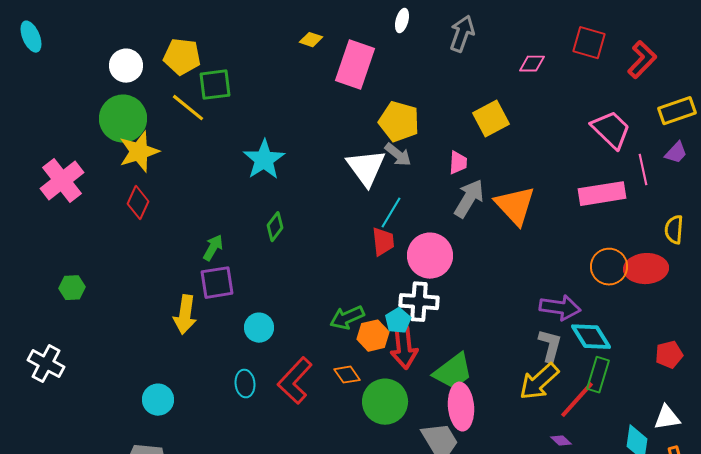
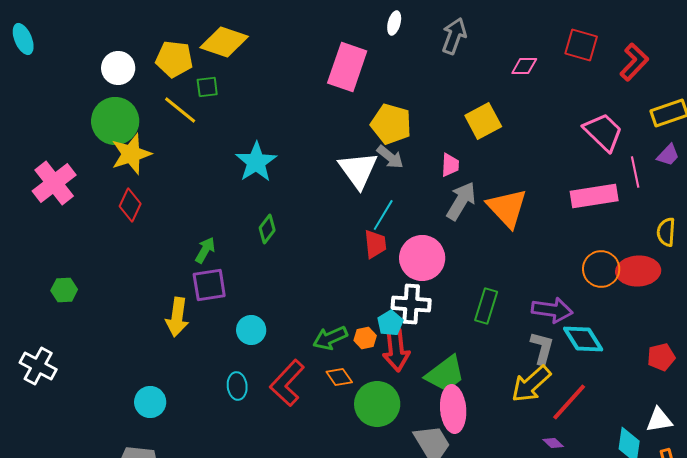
yellow diamond: (311, 40) -> (224, 42), moved, size x2.0
green square: (215, 85) -> (207, 87), size x0.7
green arrow: (347, 318) -> (330, 338), moved
orange hexagon: (373, 336) -> (365, 338), size x0.7
green rectangle: (598, 375) -> (486, 306), moved

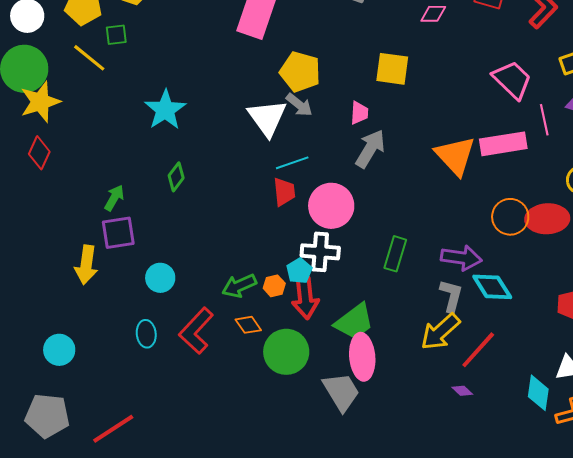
yellow square: (483, 121) -> (392, 69), turned 36
orange triangle: (507, 208) -> (455, 156), moved
cyan line: (383, 215) -> (292, 163), turned 40

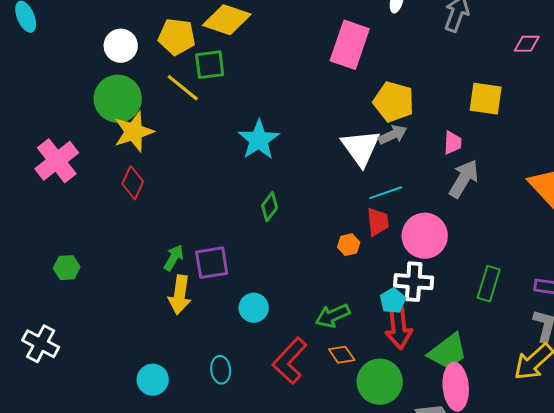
green square: (116, 35) -> (210, 65), size x1.4
gray arrow: (299, 105) -> (393, 135), turned -64
green arrow: (114, 198) -> (174, 258), moved
orange hexagon: (274, 286) -> (349, 245), moved
cyan ellipse: (146, 334) -> (221, 370), moved

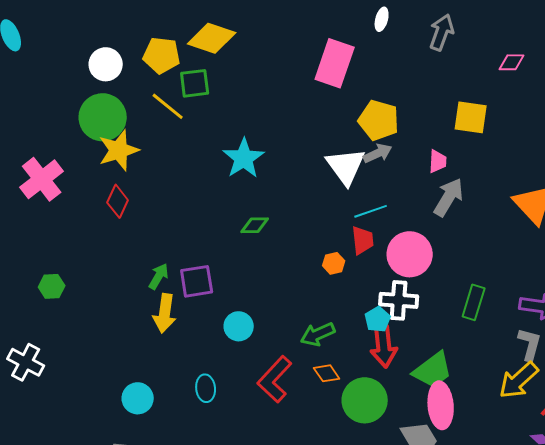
green diamond: (270, 207) -> (255, 225), turned 52

